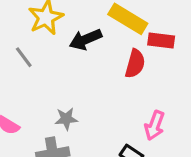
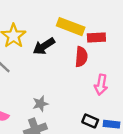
pink arrow: (155, 126) -> (101, 85), moved

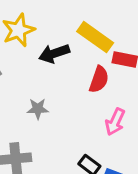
gray star: (40, 104) -> (38, 109), moved

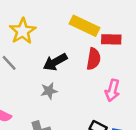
black arrow: (54, 53) -> (55, 62), moved

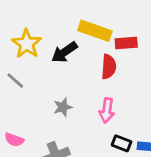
black arrow: (55, 62) -> (64, 52), moved
pink arrow: (112, 90) -> (107, 110), moved

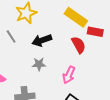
black arrow: (64, 52) -> (42, 40), moved
red semicircle: (109, 67) -> (79, 45), turned -48

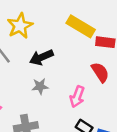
red semicircle: (79, 45) -> (100, 72), moved

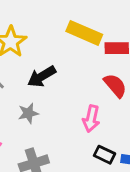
gray star: (40, 86) -> (28, 113), moved

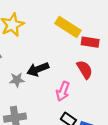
black arrow: (42, 76) -> (38, 69), moved

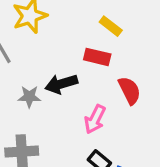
yellow rectangle: (68, 27) -> (111, 26), size x0.6
red rectangle: (90, 42) -> (97, 57), moved

